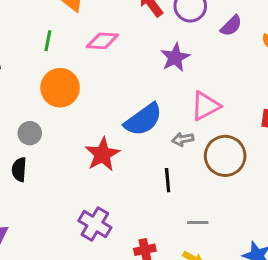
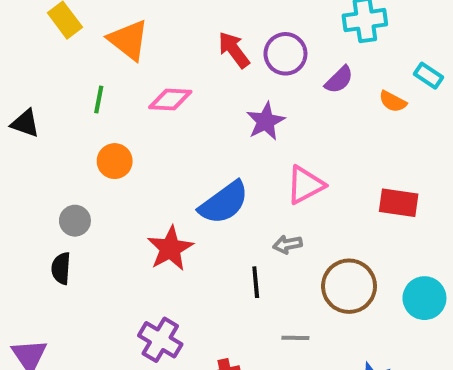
orange circle: (60, 88) -> (115, 161), size x0.7
gray arrow: (183, 139) -> (287, 244), moved
brown circle: (225, 156) -> (349, 286), moved

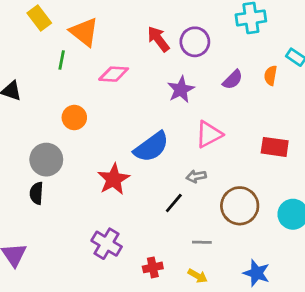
purple semicircle: (339, 80) -> (233, 80), moved
green line: (99, 99) -> (62, 60), moved
orange semicircle: (393, 101) -> (271, 75), turned 72
gray circle: (75, 221) -> (46, 160), size x1.5
black line: (256, 282) -> (174, 203), turned 45

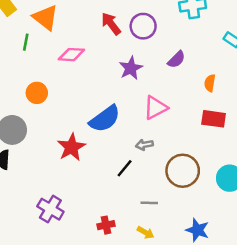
orange semicircle: (271, 75) -> (210, 83), moved
purple cross: (107, 244) -> (50, 209), moved

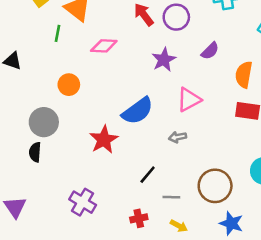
orange semicircle: (210, 83) -> (244, 75), size x1.5
black line: (125, 168) -> (148, 175), moved
brown circle: (183, 171) -> (215, 186), moved
gray line: (149, 203) -> (171, 197), moved

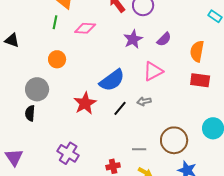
green line: (58, 33) -> (55, 22), moved
purple semicircle: (210, 51) -> (164, 39), moved
black line: (148, 175) -> (120, 108), moved

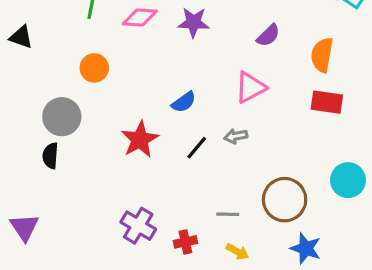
purple star: (133, 39) -> (194, 22), moved, turned 30
blue semicircle: (112, 80) -> (184, 102), size x0.6
purple cross: (68, 153) -> (138, 226), moved

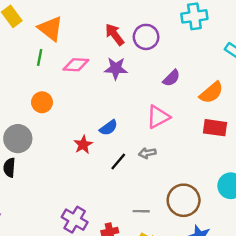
orange semicircle: (322, 55) -> (211, 93), turned -140
red star: (140, 139) -> (83, 145), moved, size x0.7

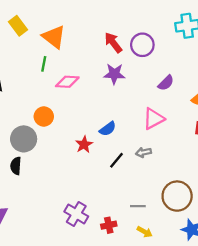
pink diamond: (76, 65) -> (67, 82), moved
orange circle: (42, 102) -> (44, 117), moved

